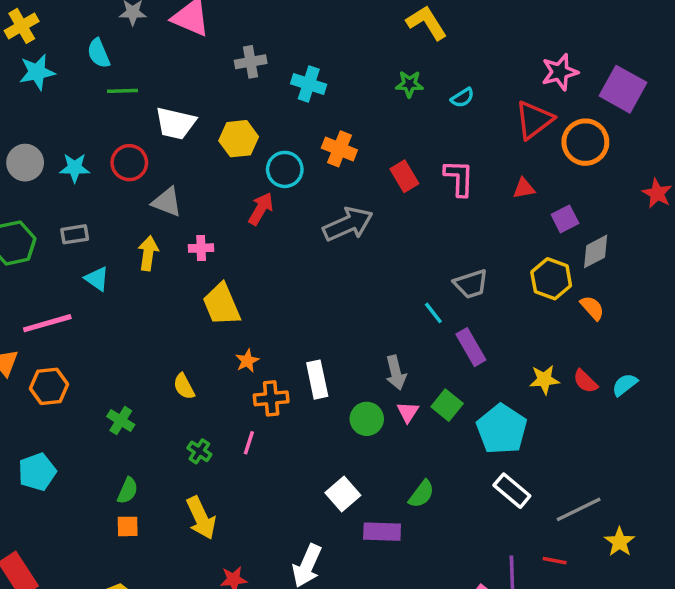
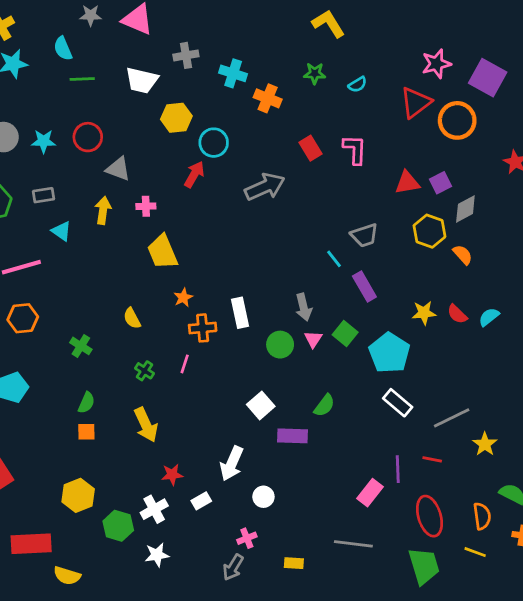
white trapezoid: (175, 123) -> (142, 80), moved
orange cross: (339, 149) -> (268, 98), moved
red triangle: (524, 188) -> (407, 183), moved, size x1.4

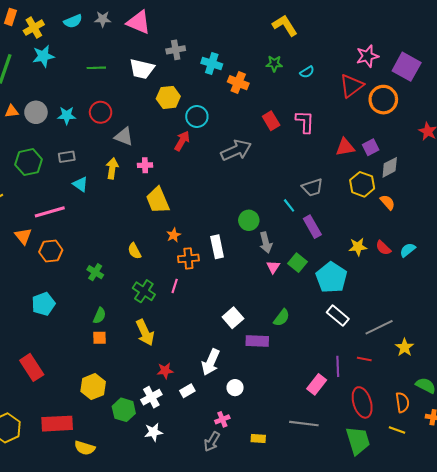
cyan semicircle: (63, 49) -> (73, 21), moved, turned -90
green circle: (280, 345) -> (249, 220), moved
green cross: (144, 371) -> (144, 291), size x1.5

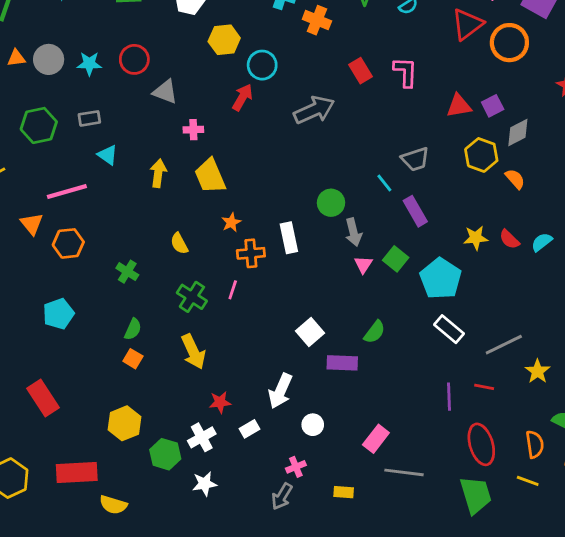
yellow arrow: (112, 168) -> (158, 173), moved
orange square: (99, 338) -> (133, 359), turned 32
pink rectangle: (317, 384) -> (376, 439), moved

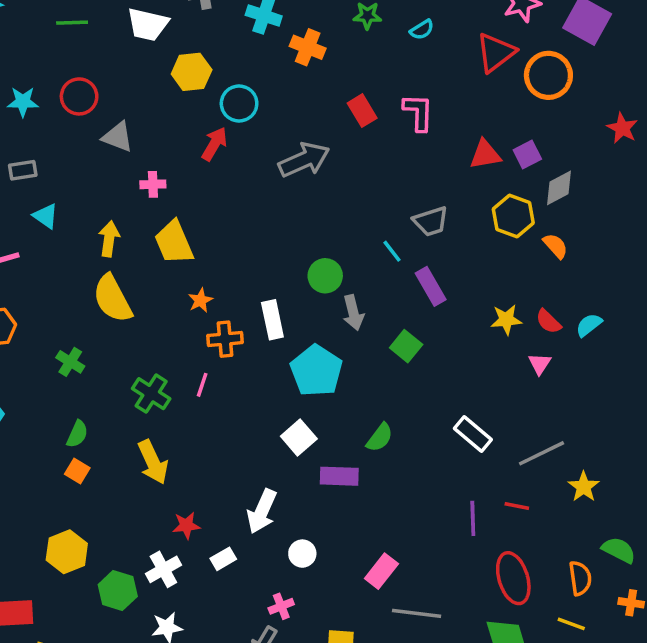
yellow semicircle: (179, 243) -> (112, 299), moved, size x1.8
pink triangle: (363, 265) -> (540, 364), moved
cyan pentagon: (441, 279) -> (316, 371), moved

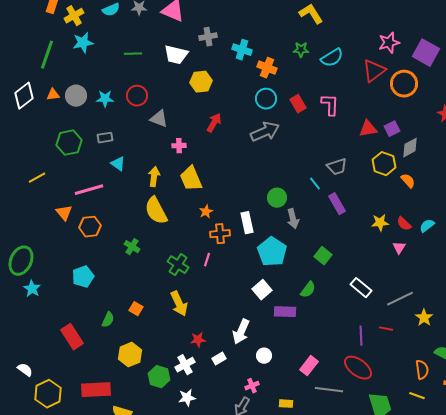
cyan semicircle: (422, 30) -> (332, 58), size x1.6
cyan circle: (239, 103) -> (266, 99), moved
green square: (406, 346) -> (323, 256), moved
green semicircle: (77, 434) -> (108, 320), moved
red ellipse: (513, 578) -> (358, 368), moved, turned -36

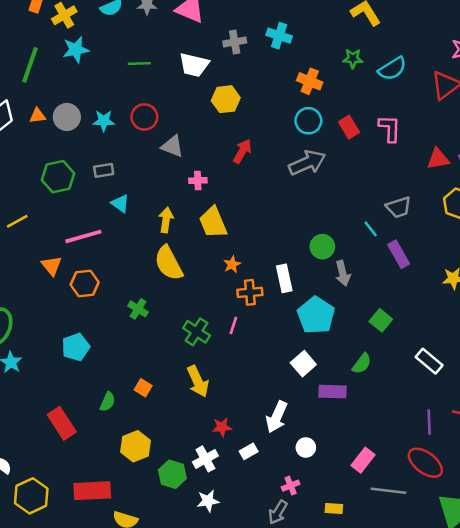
cyan cross: (242, 50) -> (279, 36), moved

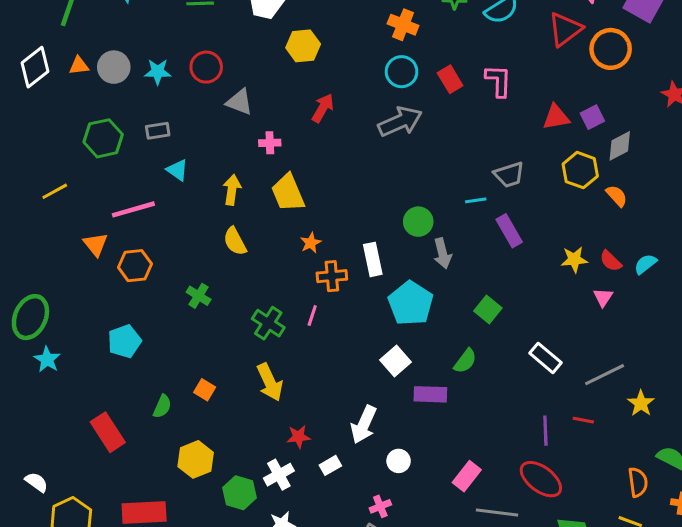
cyan line: (371, 229) -> (476, 200), turned -60
yellow semicircle: (169, 263) -> (235, 241), size x0.7

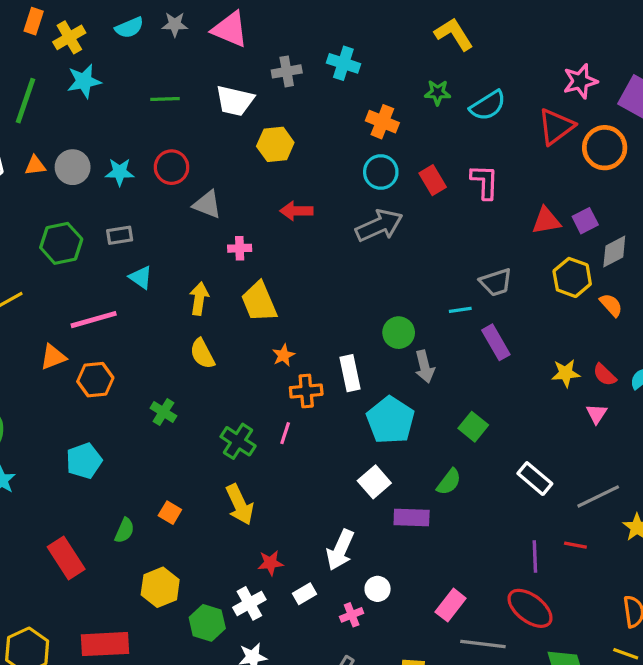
red arrow: (323, 108) -> (296, 211), turned -120
orange triangle: (96, 244) -> (53, 357), turned 48
pink cross: (380, 506) -> (352, 615), moved

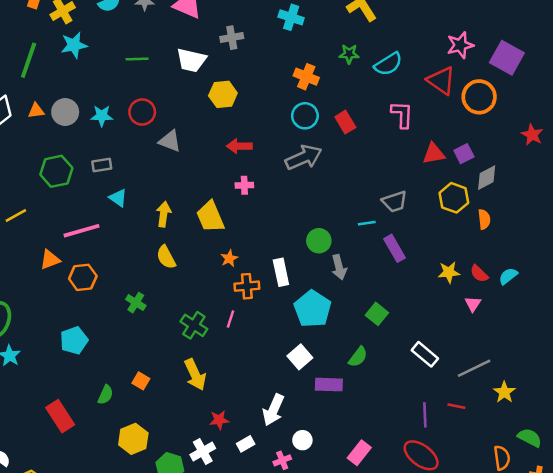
cyan cross: (343, 63) -> (291, 17), moved
red triangle: (556, 127) -> (441, 80), turned -48
pink L-shape: (485, 182) -> (402, 115), moved
pink cross: (240, 248) -> (244, 185), moved
orange semicircle: (611, 305) -> (484, 219), turned 36

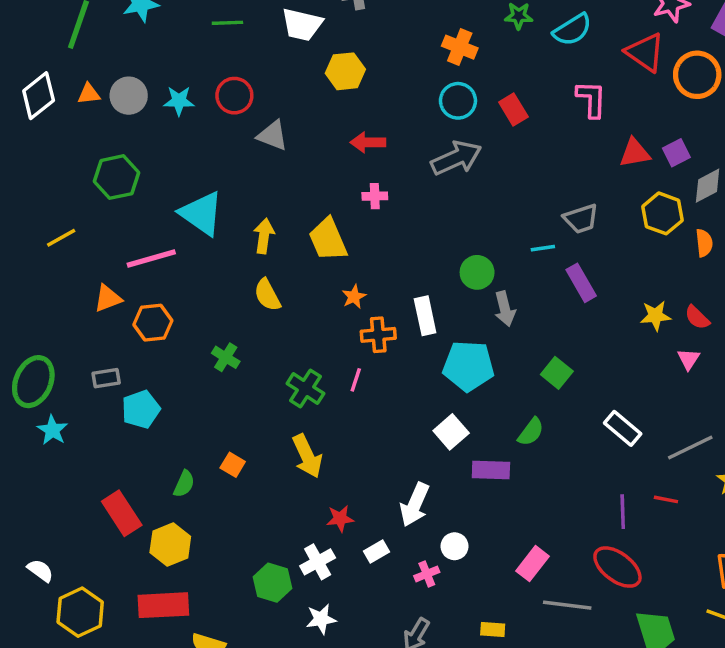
gray rectangle: (102, 165) -> (106, 378), moved
cyan triangle: (118, 198) -> (201, 213), size x1.8
cyan pentagon: (313, 309) -> (468, 366), turned -30
yellow hexagon: (133, 439) -> (170, 545), moved

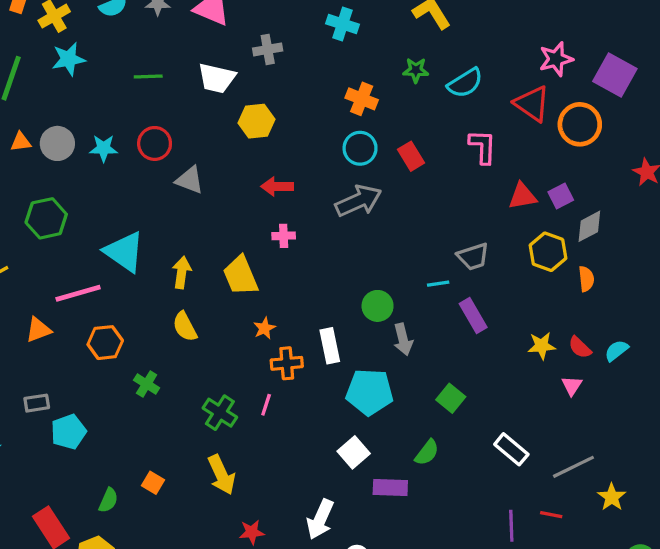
orange hexagon: (153, 323) -> (105, 343), moved

